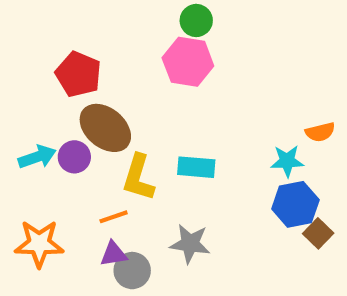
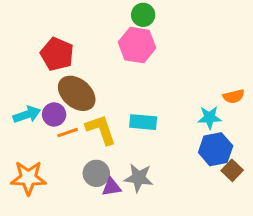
yellow L-shape: (138, 178) -> (101, 130), turned 144
orange line: (114, 217) -> (68, 133), moved
purple triangle: (114, 254) -> (111, 187), moved
gray circle: (132, 271) -> (96, 173), moved

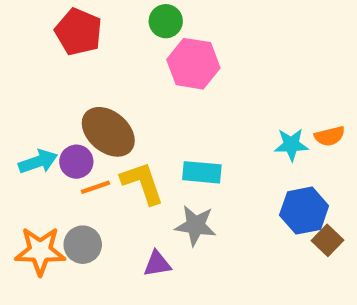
green circle: (143, 15) -> (166, 21), moved
red pentagon: (57, 54) -> (78, 32), moved
cyan star: (210, 117) -> (291, 145), moved
gray circle: (96, 173) -> (83, 245), moved
gray star: (139, 178) -> (196, 225), moved

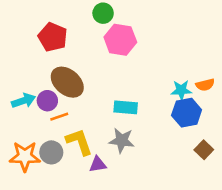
red pentagon: (78, 32) -> (53, 37), moved
yellow L-shape: (142, 183) -> (79, 142), moved
blue hexagon: (304, 211) -> (187, 113), moved

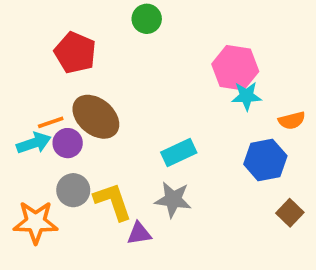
pink hexagon: (120, 40) -> (235, 68), moved
cyan star: (181, 90) -> (247, 96), moved
cyan rectangle: (126, 107) -> (179, 152), turned -30
orange line: (59, 117) -> (51, 122), moved
gray circle: (51, 152) -> (73, 190), moved

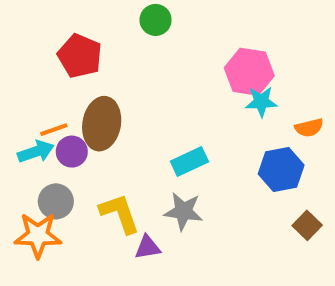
brown ellipse: (96, 117) -> (102, 124), turned 60
gray circle: (73, 190) -> (56, 201), moved

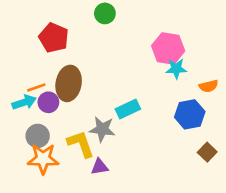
gray star: (183, 211) -> (102, 129), moved
orange star: (38, 235) -> (43, 159), moved

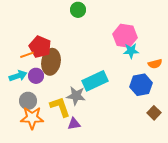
red pentagon: (54, 38) -> (40, 47), moved
orange line: (36, 87) -> (27, 55), moved
cyan rectangle: (128, 109) -> (95, 81), size x1.4

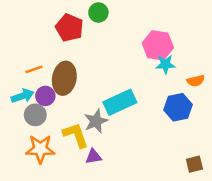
red pentagon: (40, 47) -> (69, 28), moved
gray star: (76, 96) -> (96, 121), turned -30
gray circle: (28, 101) -> (35, 115), moved
brown square: (154, 113) -> (194, 164), moved, turned 32

